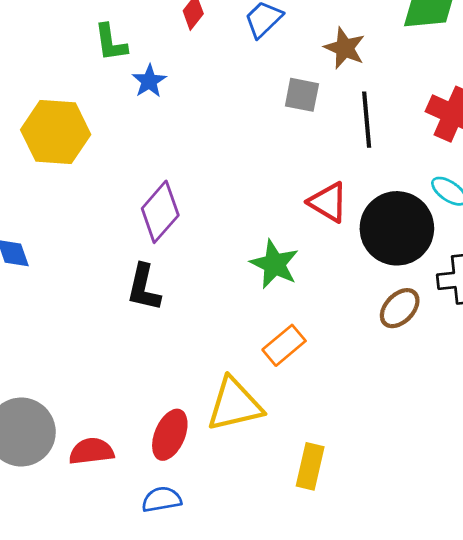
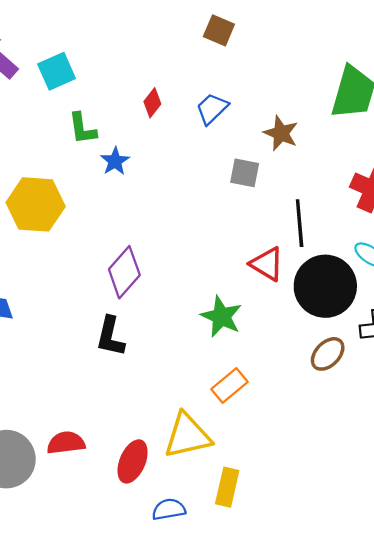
black line: (367, 120) -> (300, 223), moved
red semicircle: (91, 451) -> (66, 443), moved
yellow rectangle: (310, 466) -> (227, 487), moved
blue semicircle: (162, 499) -> (169, 509), moved

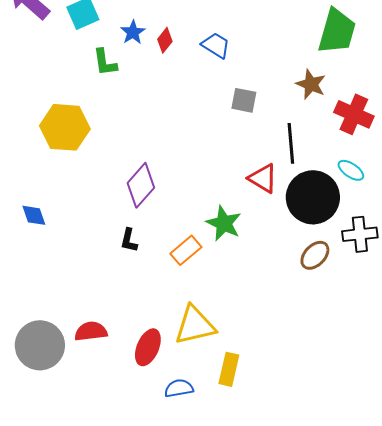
blue trapezoid: (212, 109) -> (216, 45), turned 76
brown star: (281, 133) -> (311, 84), moved
blue star: (115, 161) -> (133, 32), moved
black L-shape: (110, 336) -> (129, 240), size x0.7
orange rectangle: (229, 386) -> (186, 250), moved

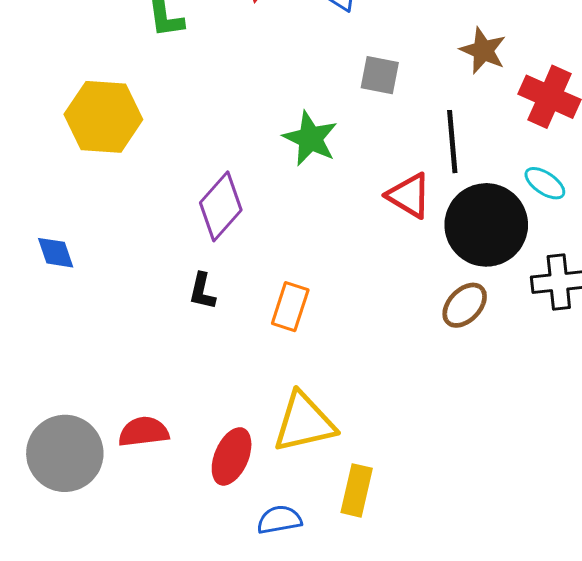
green star: (224, 223) -> (310, 138), moved
orange rectangle: (186, 250) -> (290, 307), turned -32
brown ellipse: (315, 255) -> (465, 305), moved

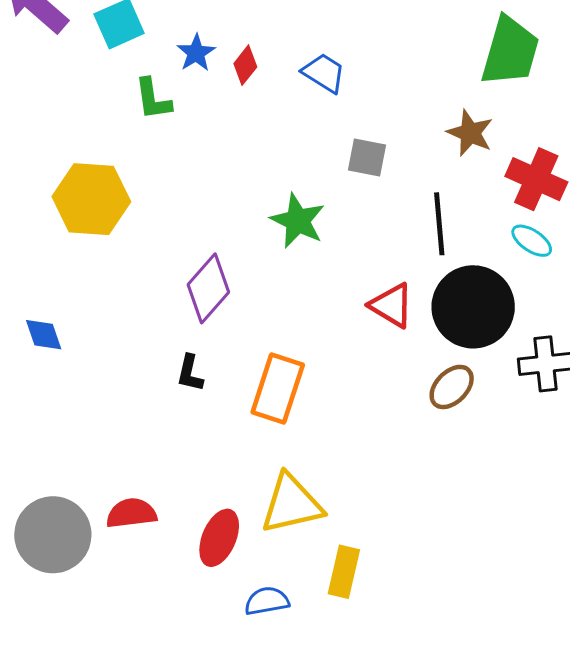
cyan ellipse: (545, 183) -> (532, 241), moved
red triangle: (409, 196) -> (392, 305), moved
orange rectangle: (290, 307) -> (278, 389), size x1.4

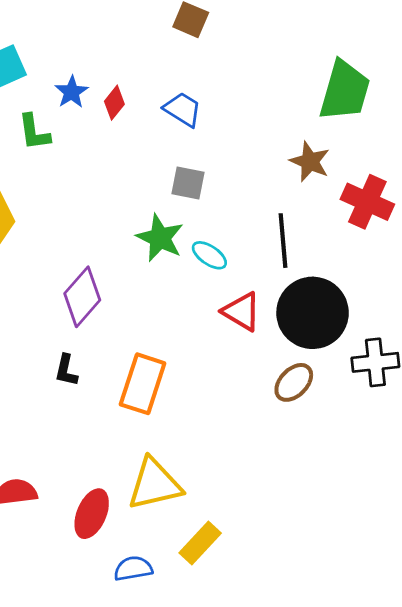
gray square: (367, 158) -> (188, 183), moved
cyan ellipse: (532, 241) -> (209, 255), moved
yellow rectangle: (344, 572) -> (200, 543), turned 30

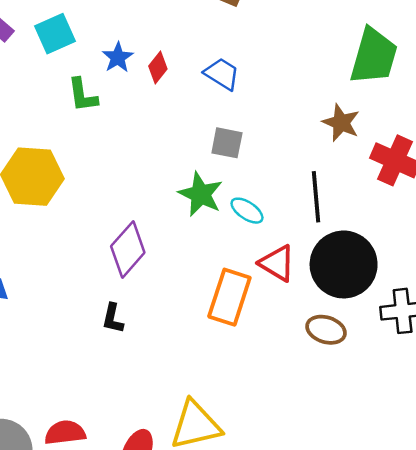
brown ellipse: (294, 382) -> (326, 330), turned 63
orange rectangle: (143, 384) -> (229, 297), moved

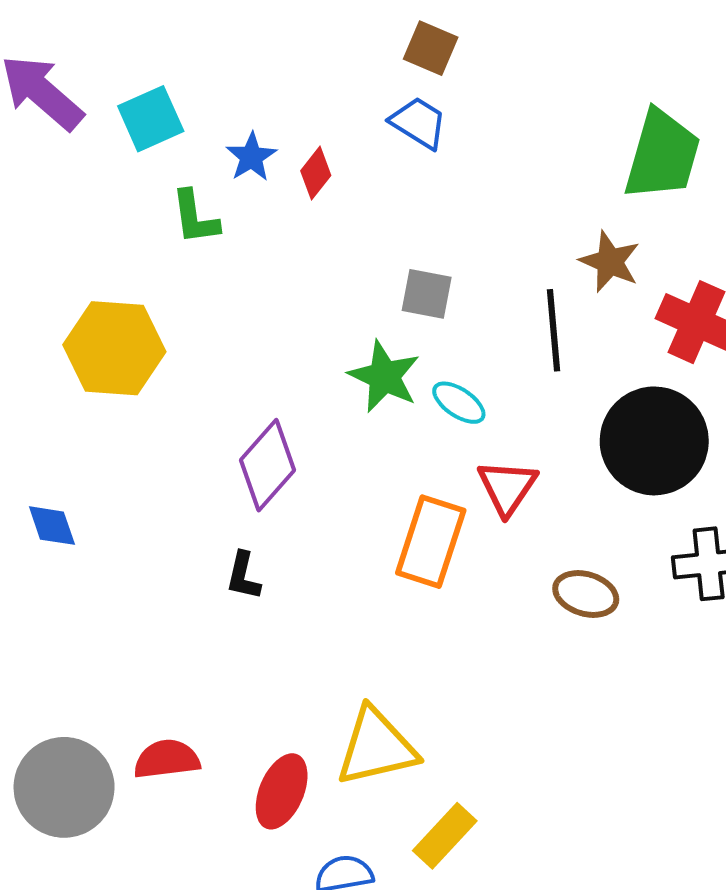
blue trapezoid: (222, 74) -> (419, 123), moved
black line: (316, 197) -> (554, 330), moved
red triangle: (277, 263) -> (507, 487), turned 33
black circle: (344, 264) -> (654, 441), moved

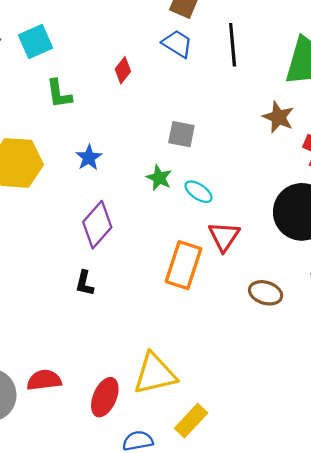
blue star: (251, 157) -> (89, 158), moved
black line: (554, 330) -> (233, 45), moved
green star: (384, 376) -> (159, 178), size x0.7

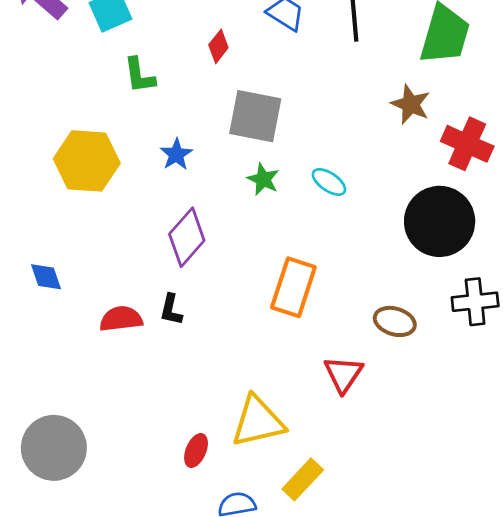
gray square: (181, 134) -> (255, 116), moved, size x1.6
cyan ellipse: (198, 192) -> (329, 182), moved
red triangle: (224, 236) -> (343, 374), moved
red semicircle: (44, 380) -> (121, 319), moved
red ellipse: (105, 397) -> (196, 450), size x0.7

